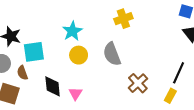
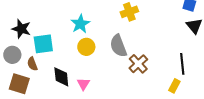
black line: (179, 73) -> (182, 64), turned -30
brown cross: (138, 83) -> (138, 64), moved

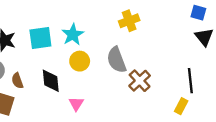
cyan square: (43, 44) -> (40, 38), moved
black diamond: (61, 77) -> (51, 81), moved

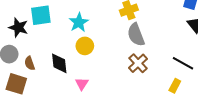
cyan square: (40, 38) -> (41, 15), moved
gray semicircle: (117, 60) -> (136, 35), moved
black line: (190, 81) -> (183, 63), turned -55

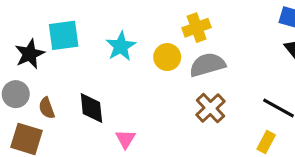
black star: (18, 28) -> (30, 54), turned 30
gray semicircle: (136, 35) -> (207, 65), turned 95
yellow circle: (85, 46) -> (167, 57), moved

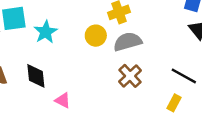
cyan star: (121, 46) -> (46, 32), moved
pink triangle: (125, 139) -> (63, 100), turned -35

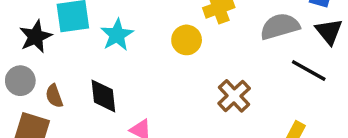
gray semicircle: (128, 42) -> (280, 26), moved
black line: (184, 76) -> (309, 70), moved

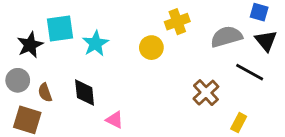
brown cross: (234, 96) -> (206, 93), moved

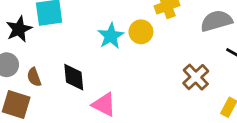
cyan star: (95, 43) -> (111, 36), moved
pink triangle: (115, 120) -> (104, 104), size x1.4

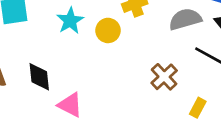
cyan star: (111, 36) -> (70, 21), moved

